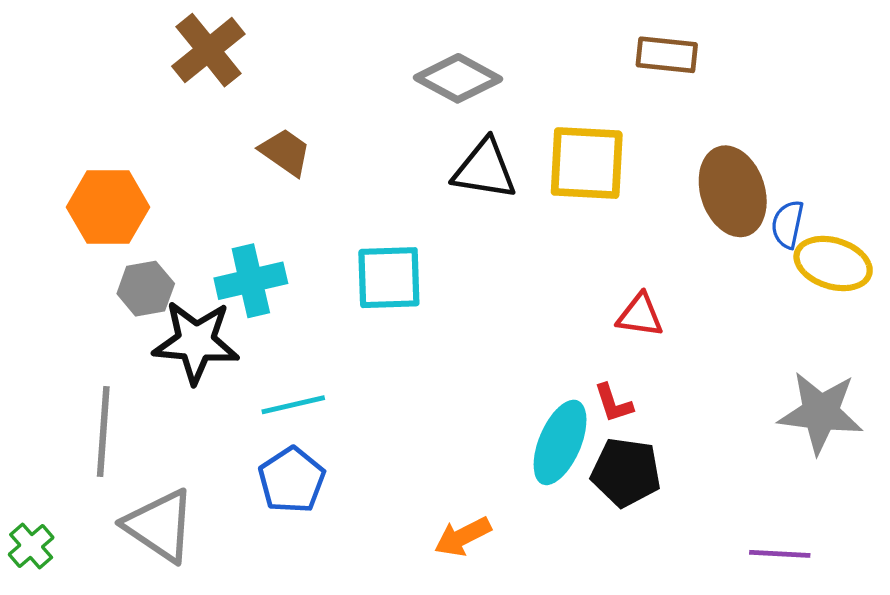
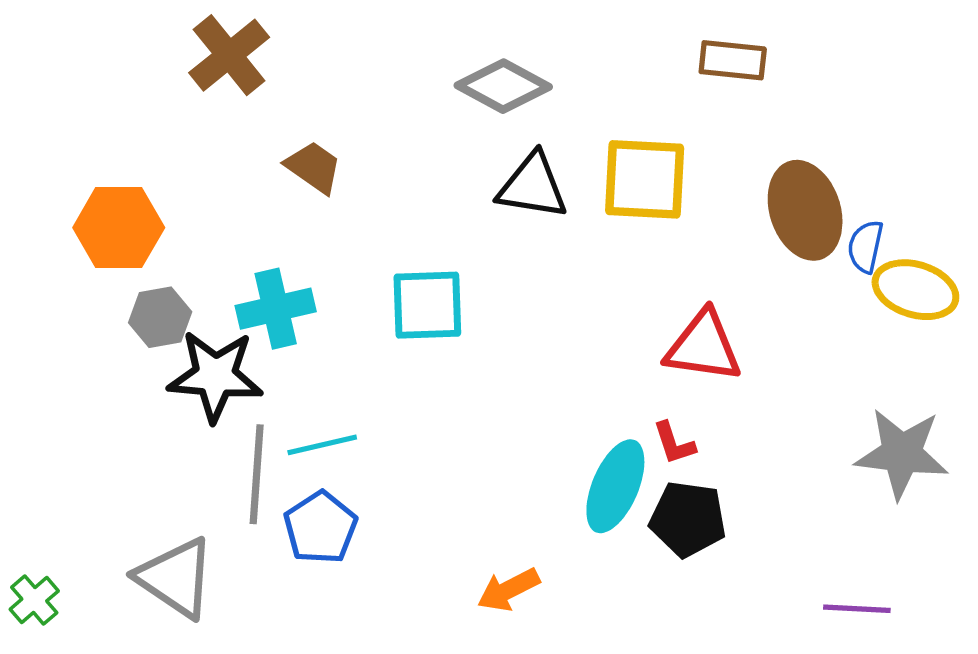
red triangle: (640, 315) -> (703, 347), size x1.5
gray line: (103, 431) -> (257, 474), moved

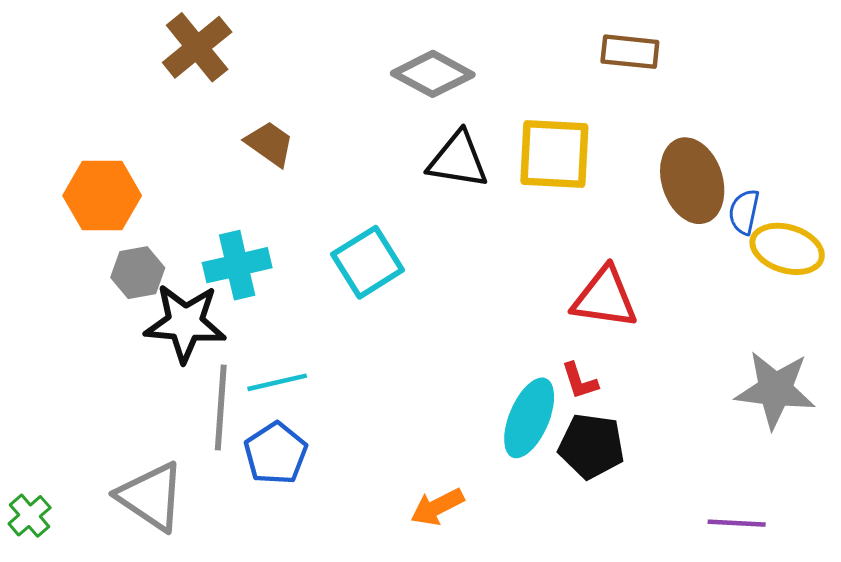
cyan square: (427, 305) -> (368, 262), turned -30

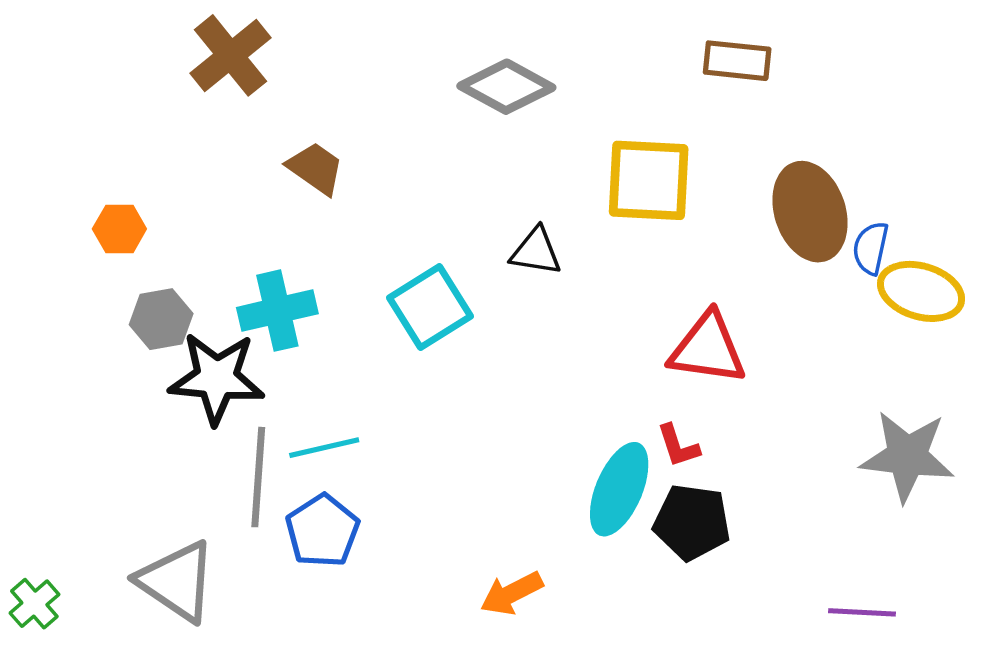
black triangle: (458, 160) -> (536, 252), moved, size x0.7
orange hexagon: (102, 196) -> (119, 229), size x0.6

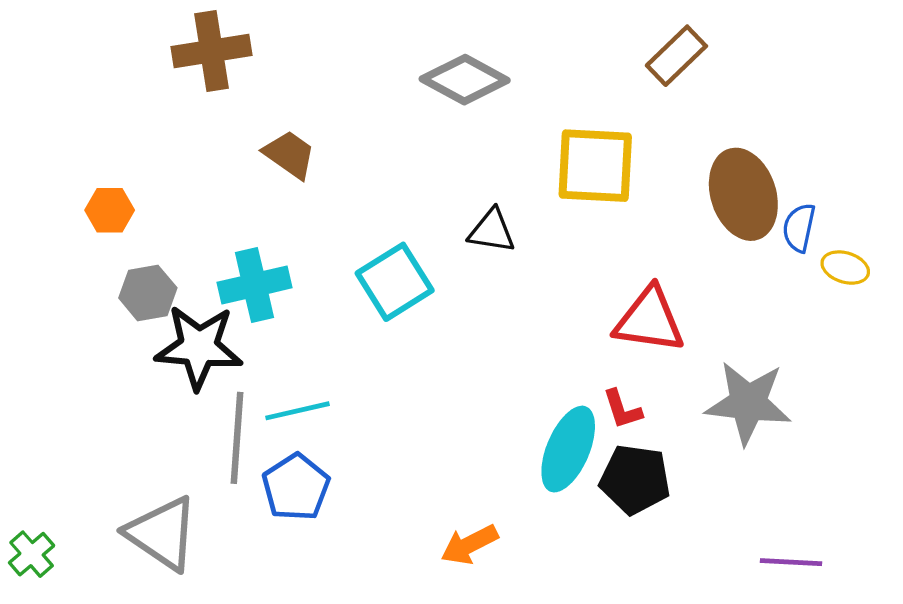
brown cross: (231, 55) -> (212, 51), turned 30
brown rectangle: (737, 61) -> (676, 56), turned -50
yellow ellipse: (921, 291) -> (845, 268), size x0.6
gray star: (907, 456) -> (748, 403), moved

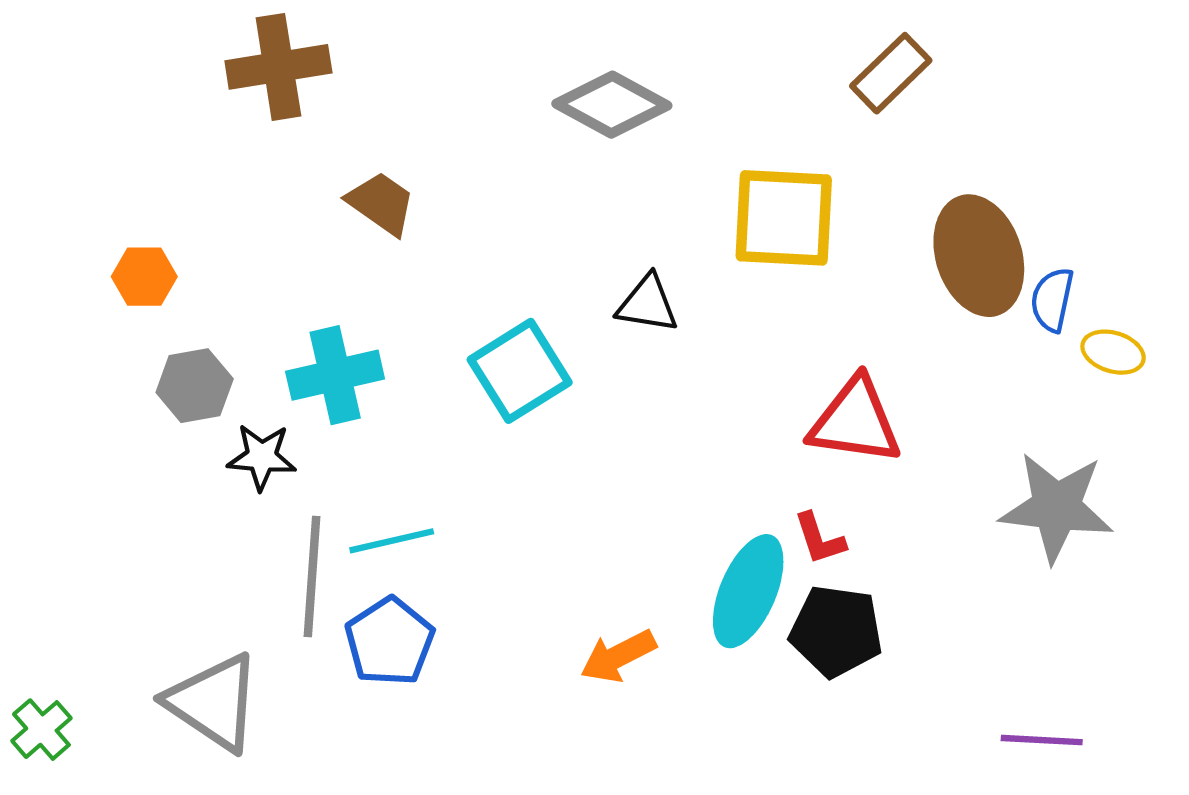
black star: (199, 347) -> (262, 457), size x0.6
gray star: (748, 403) -> (1056, 507), moved
orange arrow: (469, 545) -> (618, 656), moved

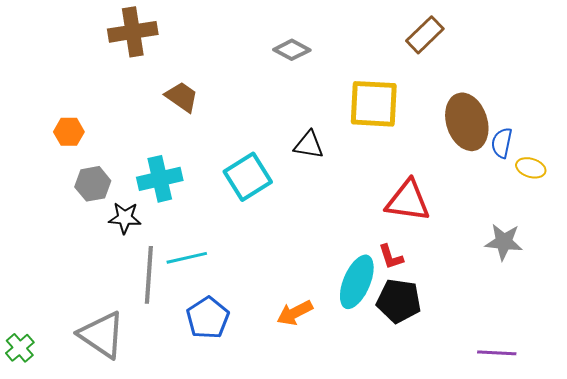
gray diamond: (612, 105) -> (292, 50), size x0.7
gray star: (1056, 507) -> (504, 242), size x0.7
blue pentagon: (390, 641) -> (208, 318), moved

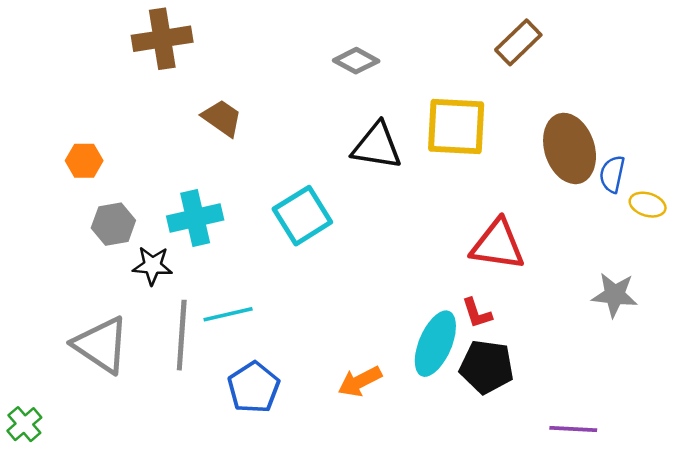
black triangle: (309, 145) -> (377, 146), moved, size x1.4
gray triangle: (102, 335) -> (101, 345), moved
purple line: (497, 353) -> (573, 429), moved

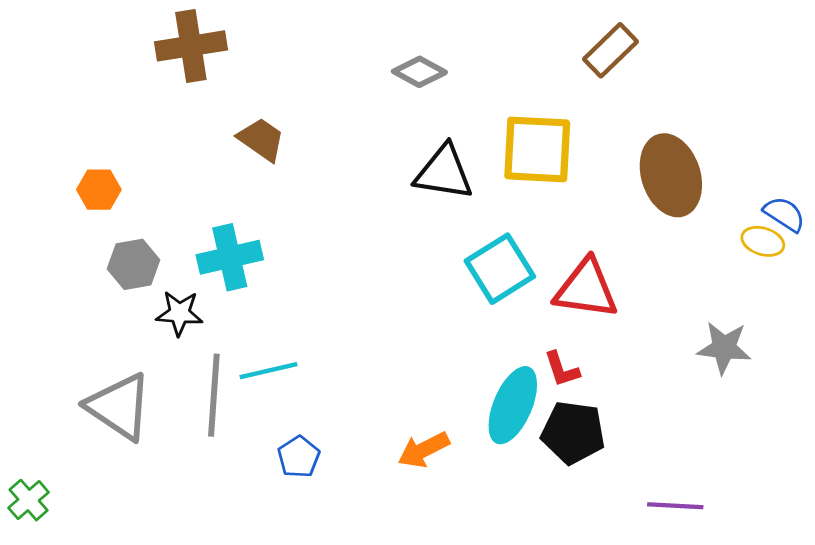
blue semicircle: (612, 174) -> (784, 214), moved, turned 111
cyan square: (302, 216) -> (500, 269), moved
blue pentagon: (254, 388) -> (299, 457), size x0.7

